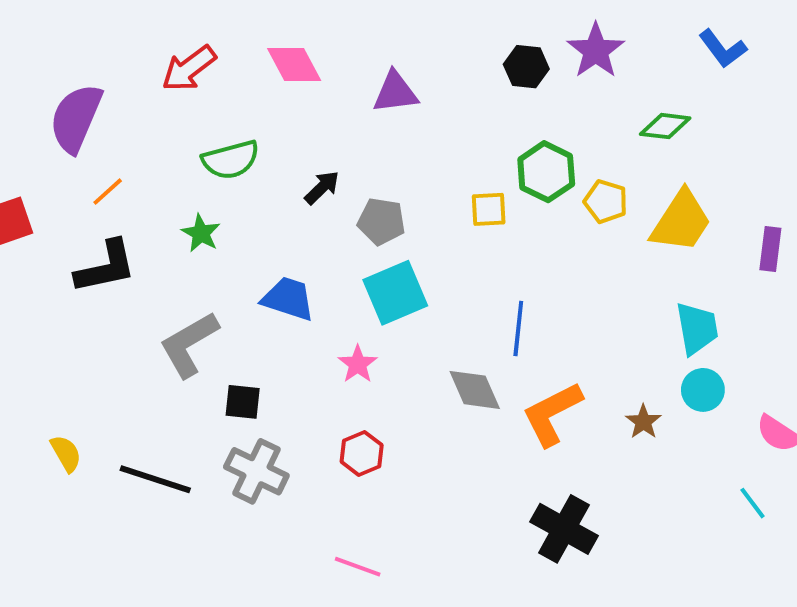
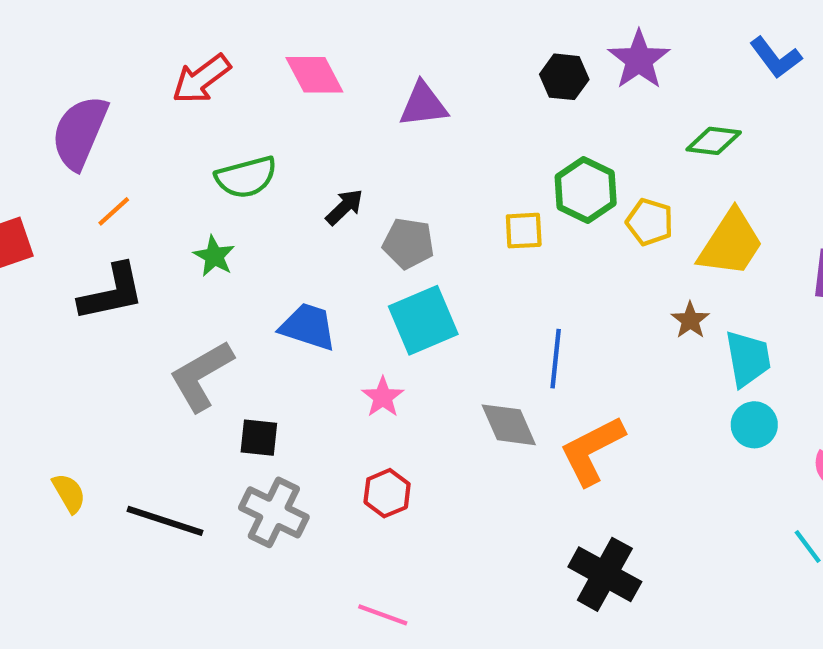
brown star: (643, 422) -> (690, 320), moved

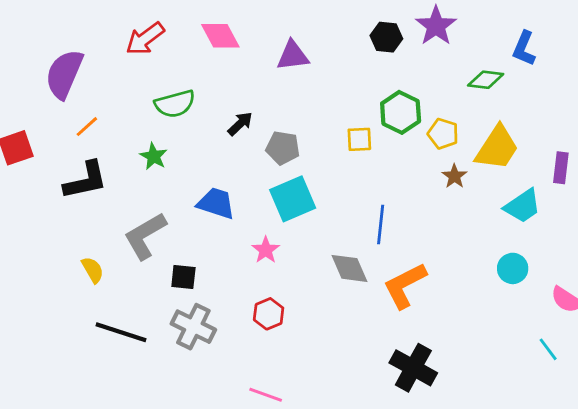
blue L-shape: (776, 58) -> (524, 49), moved, turned 60
brown star: (690, 320) -> (454, 176), moved
cyan trapezoid: (748, 359) -> (523, 206), moved, turned 66
yellow semicircle: (69, 493) -> (93, 270), moved

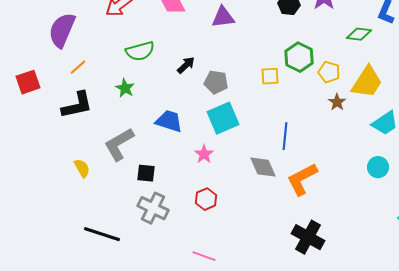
black line: (121, 332) -> (102, 234), moved

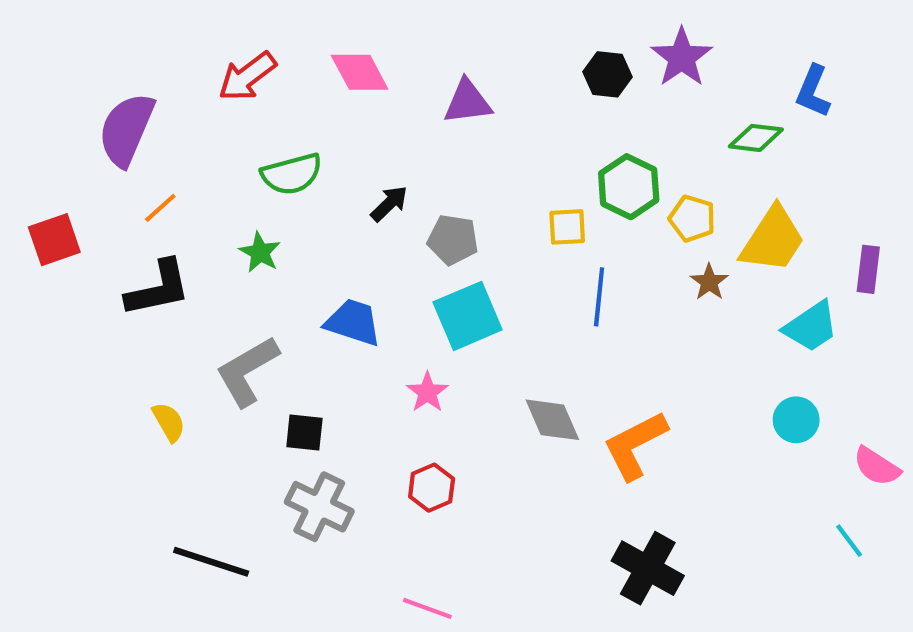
blue line: (285, 136) -> (599, 297), moved

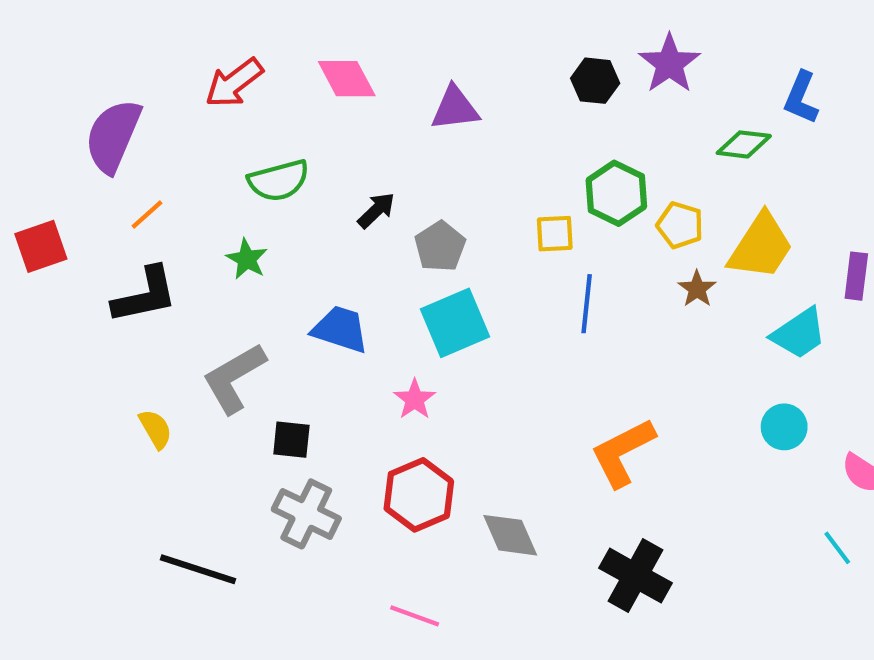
gray pentagon: (453, 240) -> (440, 246), turned 30
gray diamond: (552, 420) -> (510, 535), moved
red hexagon: (432, 488) -> (419, 495), size x1.5

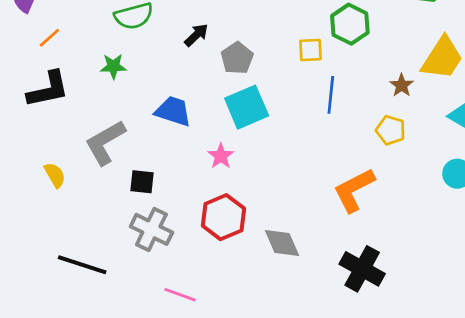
yellow pentagon: (680, 225) -> (391, 130), moved
green star: (247, 259) -> (113, 66), turned -30
pink line: (415, 616) -> (180, 295), moved

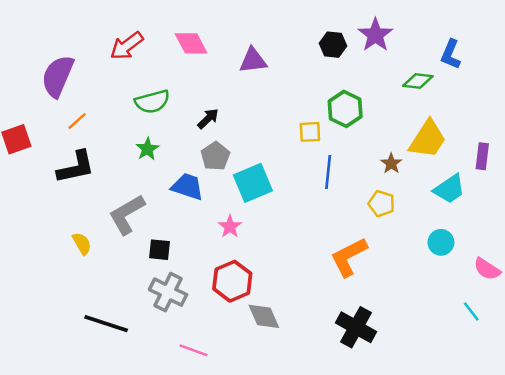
gray pentagon: (237, 58) -> (215, 156), moved
green star: (113, 66) -> (147, 149), moved, turned -30
gray diamond: (282, 243) -> (264, 316), moved

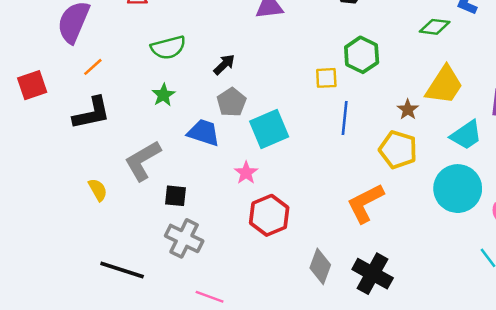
yellow pentagon: (382, 204) -> (398, 150), size x1.4
cyan circle: (441, 242) -> (458, 189), size x1.8
red hexagon: (232, 281) -> (269, 215), moved
gray diamond: (264, 316) -> (320, 266), moved, turned 44

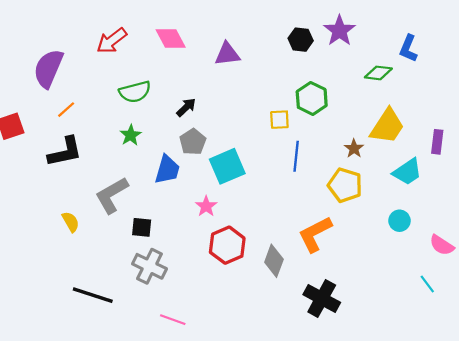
blue trapezoid: (204, 133) -> (167, 170), turned 88
cyan circle: (458, 189) -> (399, 221), size x0.5
gray diamond: (320, 266) -> (274, 261), moved

